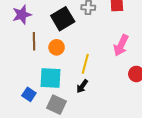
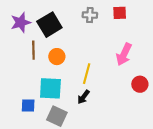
black square: (63, 19) -> (49, 25), moved
blue square: (29, 94) -> (28, 105), turned -32

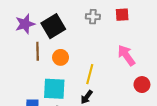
pink arrow: (124, 54) -> (126, 55), turned 120

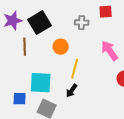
gray cross: (93, 17) -> (82, 23), moved
orange circle: (61, 57) -> (61, 47), moved

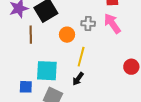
gray cross: (82, 23) -> (88, 23), moved
pink arrow: (110, 51) -> (112, 23), moved

